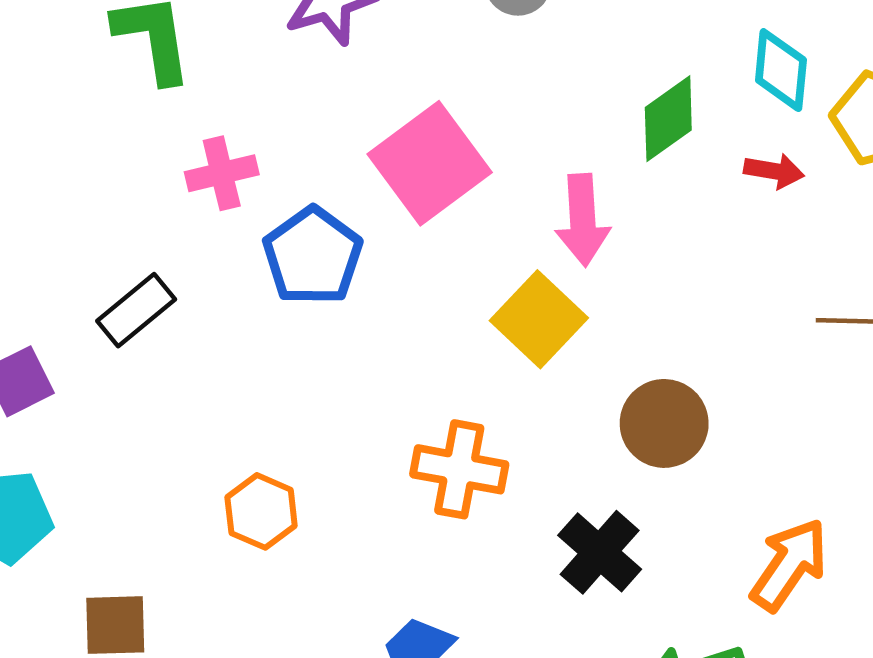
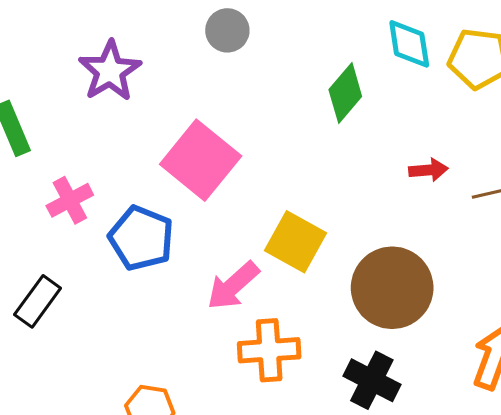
red arrow: (774, 171) -> (428, 170), moved
pink arrow: (583, 220) -> (233, 286), moved, turned 66
brown circle: (664, 423) -> (392, 288), size x1.4

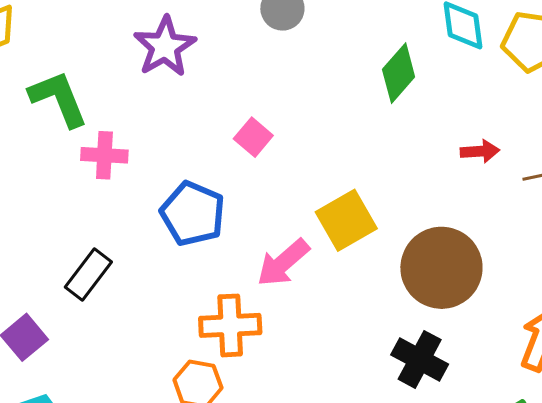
pink square: (201, 160) -> (253, 137), size x0.5
pink cross: (70, 200) -> (104, 155), moved, turned 30
yellow square: (295, 242) -> (346, 220), turned 30
orange cross: (269, 350) -> (230, 325), moved

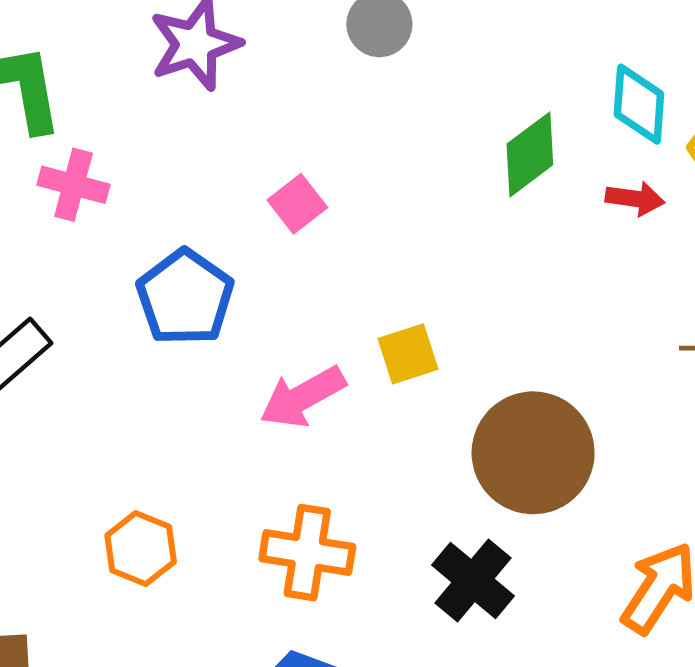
red arrow: (480, 151) -> (635, 199), moved
yellow square: (346, 220) -> (408, 354), size x0.7
orange cross: (230, 325) -> (307, 553), moved

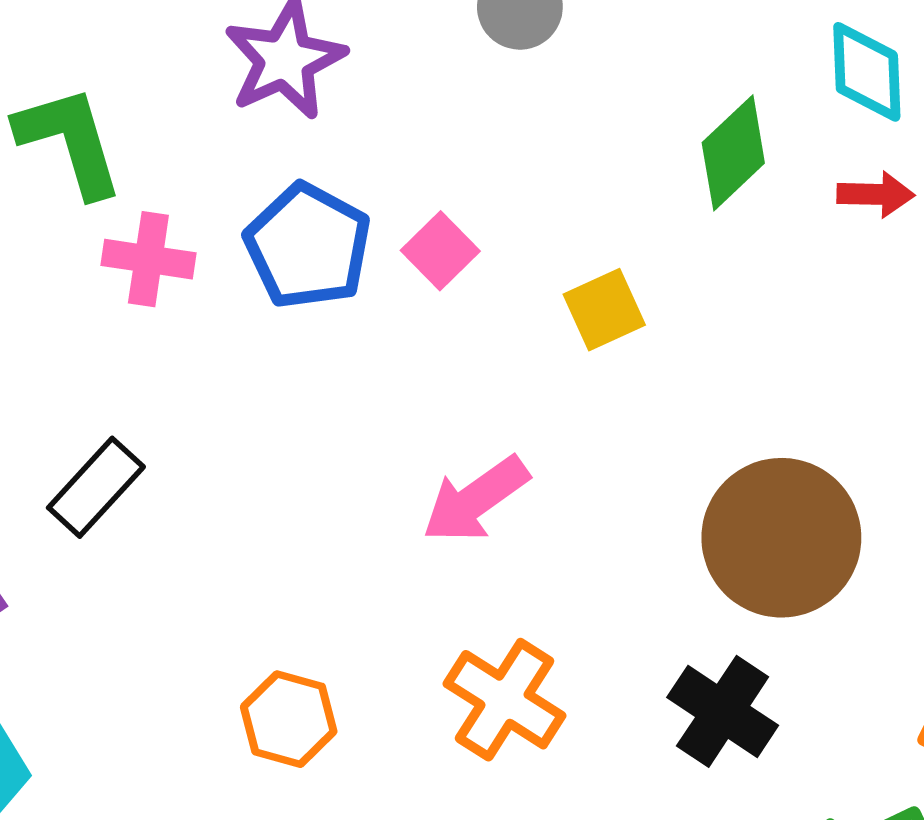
blue pentagon: (185, 297) -> (308, 246), moved
yellow square: (408, 354) -> (604, 310), moved
orange cross: (307, 553) -> (505, 700), turned 30

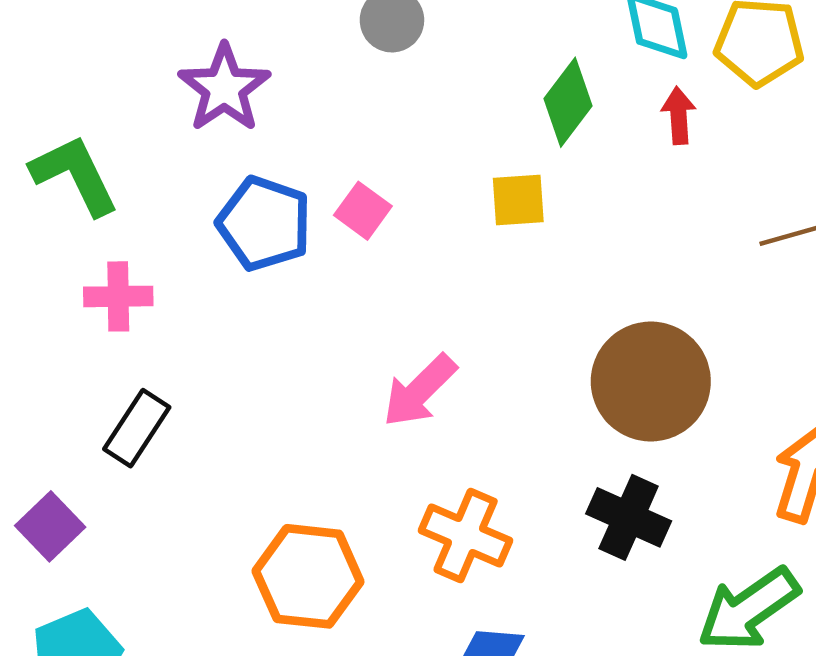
red arrow: (876, 194) -> (679, 116), turned -86
pink cross: (148, 259) -> (118, 296), moved
yellow square: (604, 310) -> (518, 200), moved, turned 30
orange hexagon: (289, 719) -> (308, 576), size x1.5

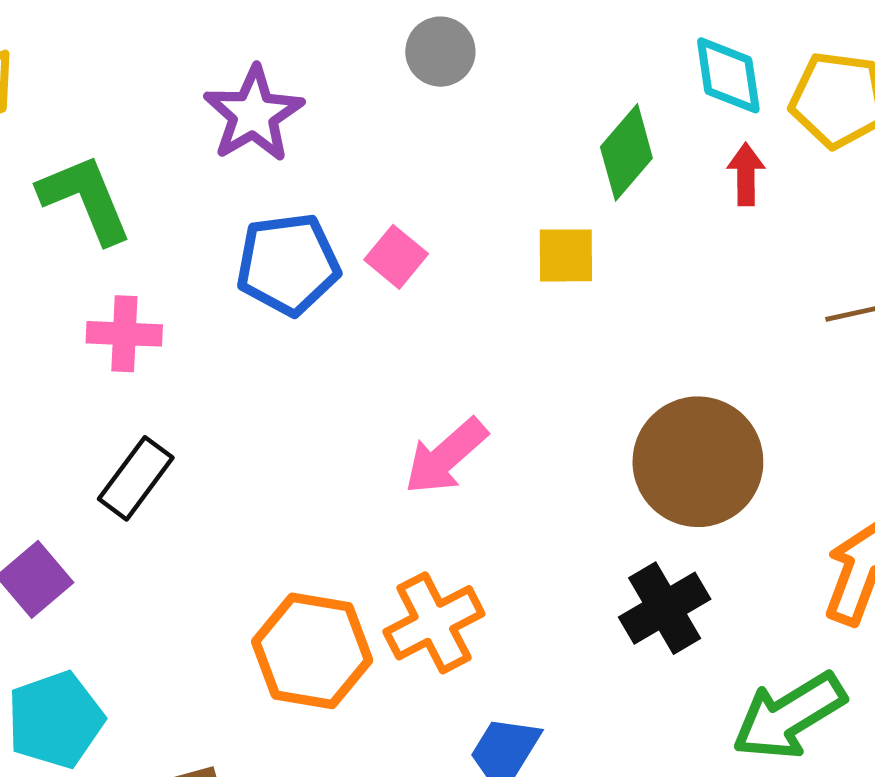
blue pentagon: (264, 223) -> (288, 264), turned -30
black cross: (629, 517) -> (665, 608), turned 32
orange cross: (466, 535) -> (434, 623), moved, turned 36

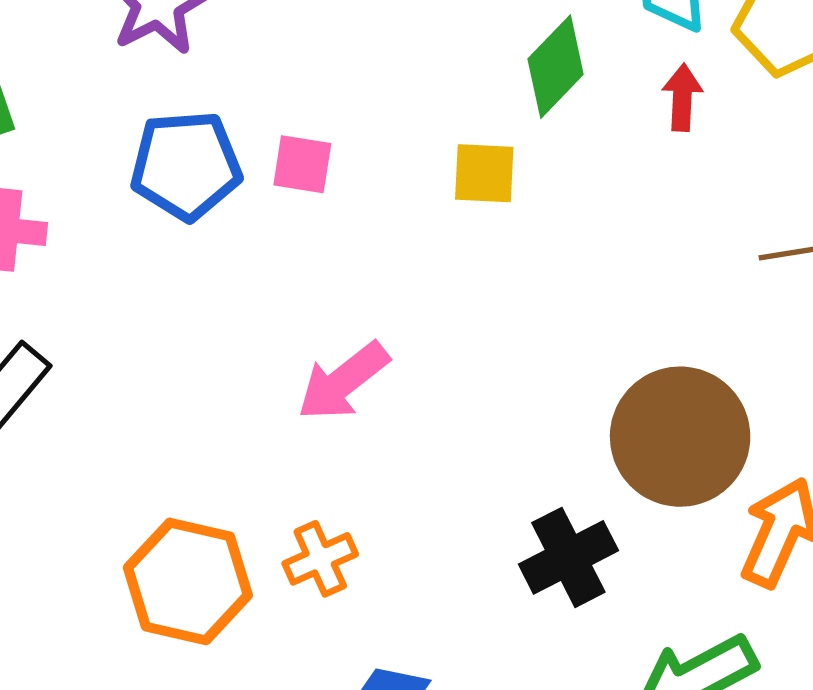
pink square: (396, 257) -> (302, 164), turned -34
brown circle: (698, 462) -> (680, 437), moved
orange cross: (434, 623) -> (320, 559), size x0.7

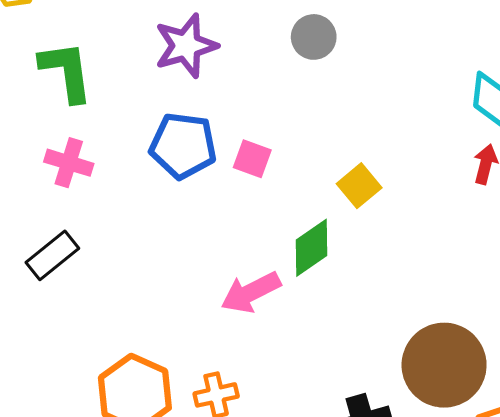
green diamond: (556, 67) -> (312, 248), moved
yellow square: (484, 173) -> (359, 186), turned 36

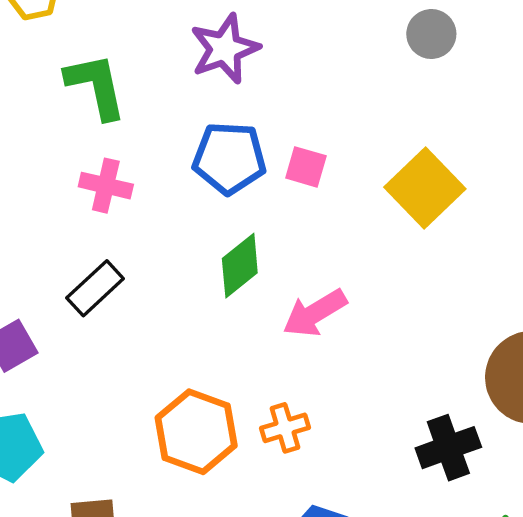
gray circle: (314, 37) -> (431, 34), moved
yellow square: (359, 186) -> (425, 188), size x1.6
green diamond: (312, 248) -> (240, 266), moved

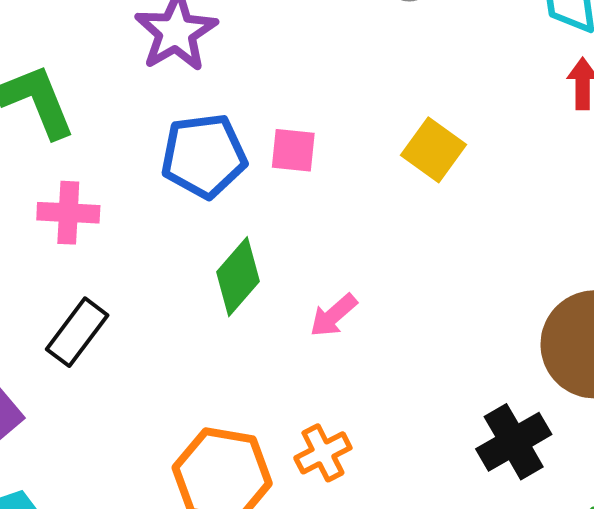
yellow square: (425, 188) -> (434, 150), size x0.7
pink arrow: (315, 313) -> (333, 315), size x0.7

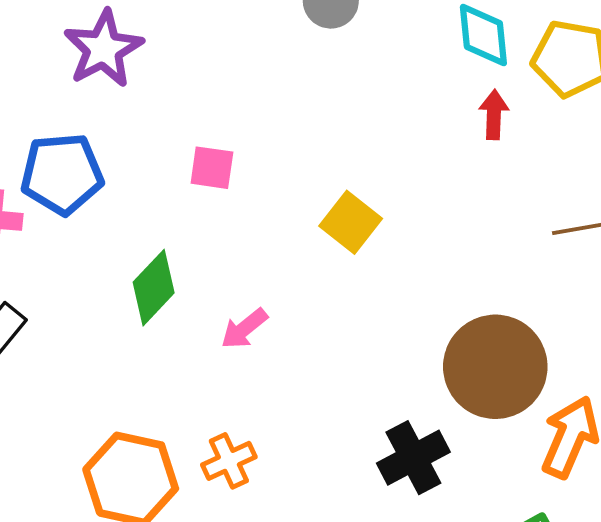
yellow square: (434, 150) -> (351, 222), moved
blue pentagon: (204, 156) -> (62, 174), moved

